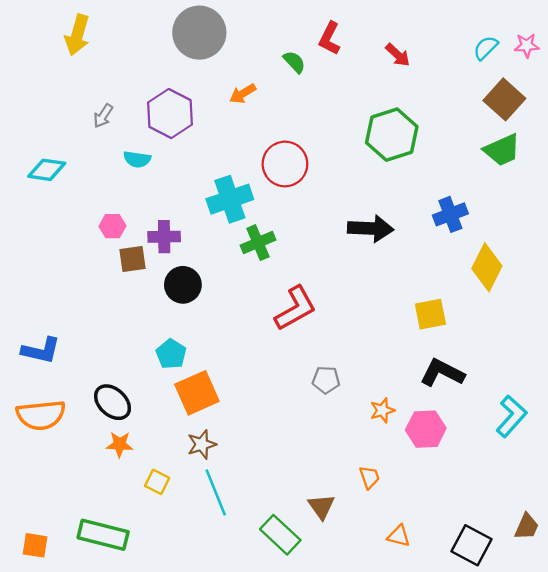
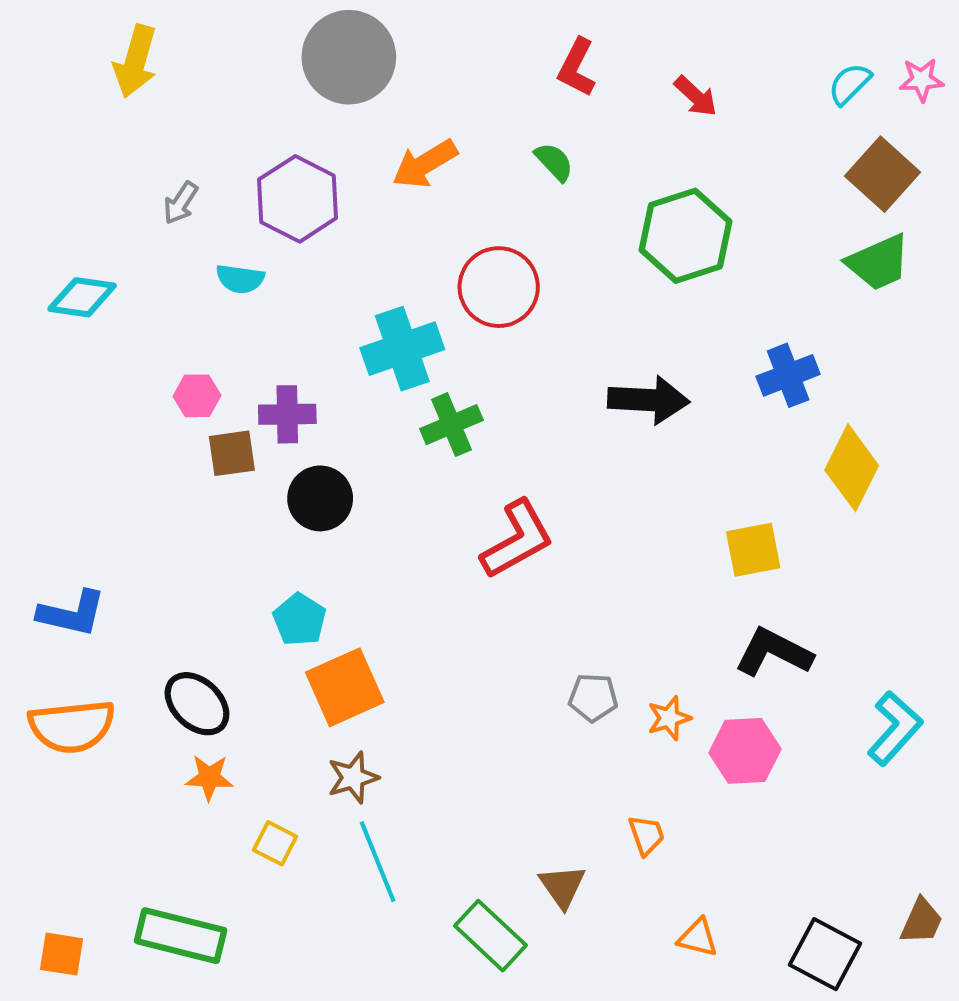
green semicircle: (294, 62) -> (554, 162), moved
orange arrow: (243, 94) -> (425, 164), size x1.4
gray pentagon: (326, 380) -> (593, 698), moved

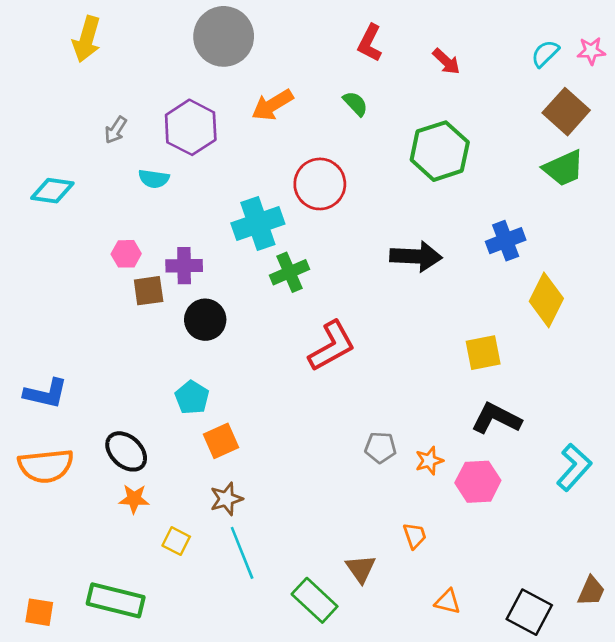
orange square: (345, 687) -> (221, 441), size x0.7

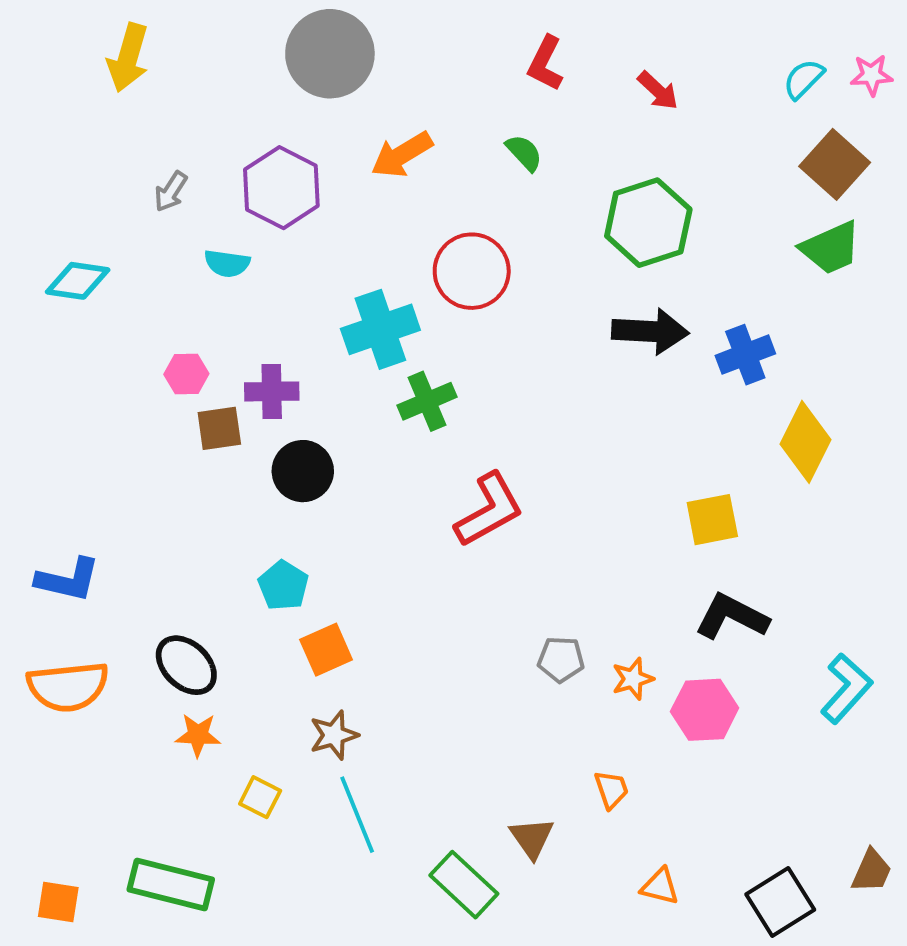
black arrow: (416, 256) -> (650, 331), moved
black square: (529, 612) -> (780, 902), turned 30

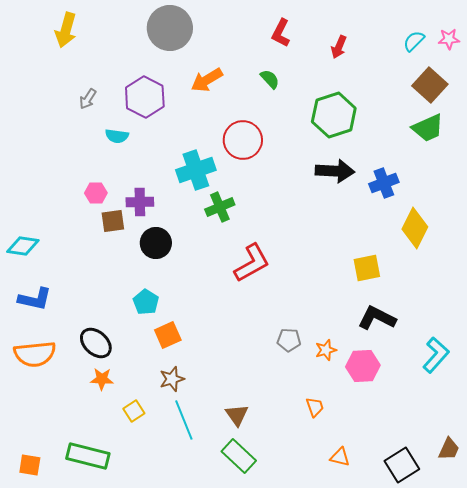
red arrow: (658, 91) -> (339, 47), turned 70
cyan diamond: (78, 281) -> (23, 246), moved
yellow square: (260, 797) -> (134, 411), turned 30
brown triangle: (532, 838) -> (237, 415), moved

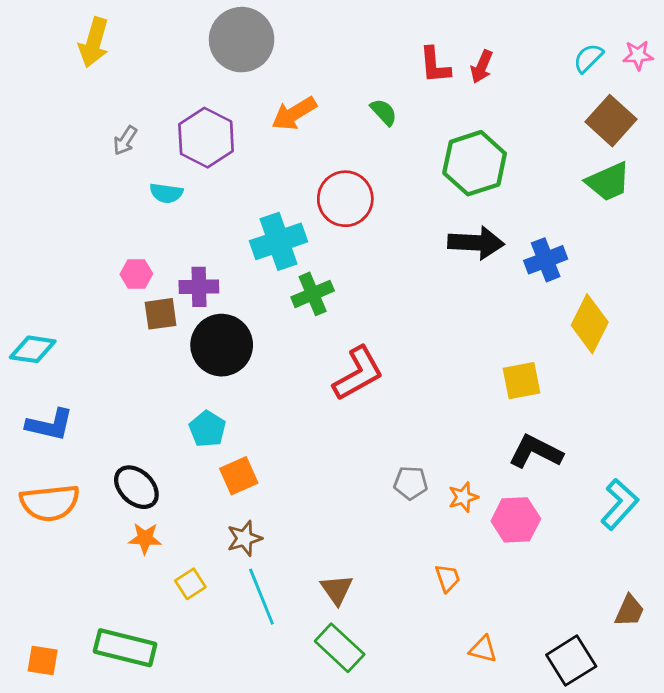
red L-shape: (281, 33) -> (435, 65), moved, turned -32
black circle: (156, 243) -> (222, 345), size x1.4
brown trapezoid: (449, 449) -> (629, 611), moved

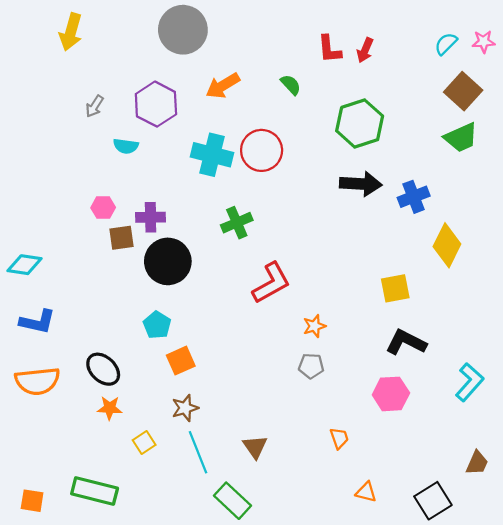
cyan cross: (279, 241) -> (212, 155), moved, turned 33
orange star: (463, 497) -> (314, 326), moved
green rectangle: (340, 648) -> (232, 501), moved

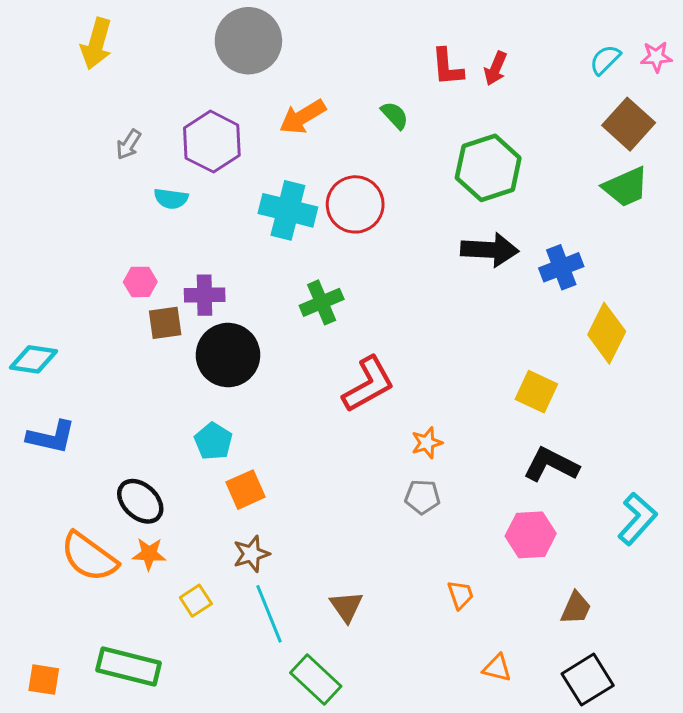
yellow square: (395, 288) -> (536, 392), turned 36
orange semicircle: (37, 381) -> (89, 557), moved, turned 42
brown trapezoid: (477, 463) -> (576, 608), moved

